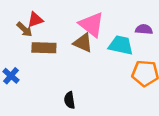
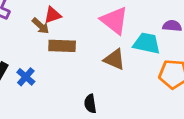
brown triangle: (83, 43) -> (114, 59), moved

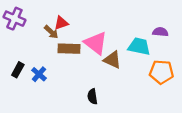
pink triangle: (114, 20) -> (96, 43), moved

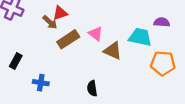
pink triangle: (96, 43) -> (96, 34), size x0.6
brown rectangle: (69, 49) -> (68, 39), turned -35
blue cross: (39, 74) -> (41, 83), moved, turned -32

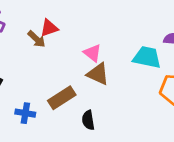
brown rectangle: (68, 39) -> (62, 98), moved
brown triangle: (113, 51) -> (98, 74), moved

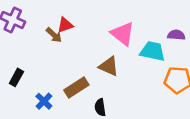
pink triangle: (92, 53) -> (123, 34), moved, size x1.5
blue cross: (25, 113) -> (44, 101), turned 35

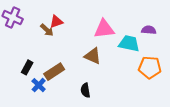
pink triangle: (123, 34) -> (104, 29), turned -45
black rectangle: (16, 77) -> (27, 67), moved
brown rectangle: (76, 87) -> (54, 72), moved

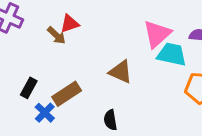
pink triangle: (104, 29) -> (157, 34), moved, turned -35

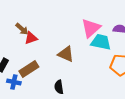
red triangle: (70, 24) -> (31, 38), moved
blue cross: (45, 113) -> (14, 82), turned -32

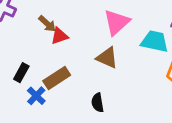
pink triangle: (91, 28) -> (117, 22), moved
blue cross: (14, 82) -> (36, 96), turned 32

